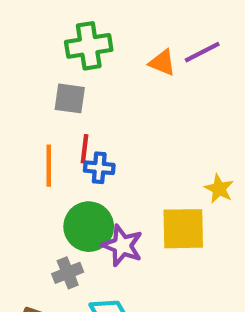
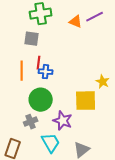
purple star: (122, 246) -> (63, 121), moved

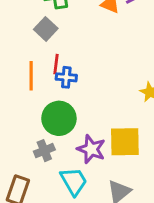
gray square: (32, 39) -> (46, 29), turned 35
yellow square: (86, 101) -> (125, 142), moved

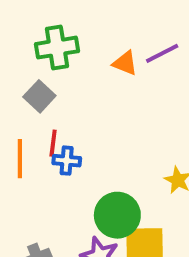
green circle: (59, 118) -> (117, 215), moved

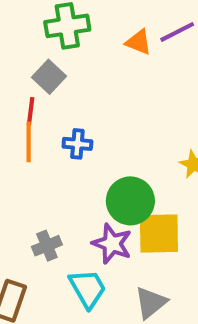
red line: (53, 143) -> (31, 111), moved

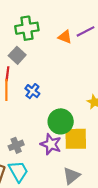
blue cross: (77, 144) -> (32, 91), turned 32
cyan trapezoid: (88, 288) -> (18, 171), moved

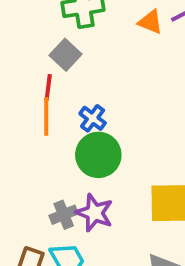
green circle: (61, 121) -> (98, 155), moved
purple star: (51, 144) -> (94, 213), moved

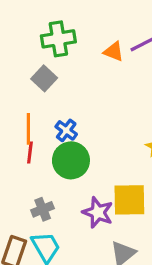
red line: (48, 87) -> (30, 152), moved
purple star: (94, 213) -> (98, 212), moved

